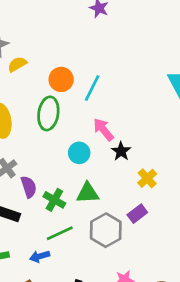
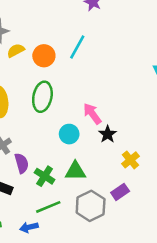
orange circle: (61, 79) -> (44, 56), moved
cyan line: (92, 88) -> (77, 47), moved

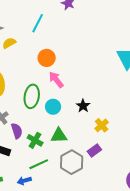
cyan line: (77, 47) -> (38, 23), moved
orange circle: (44, 56) -> (47, 58), moved
green ellipse: (42, 97) -> (32, 96), moved
pink arrow: (92, 114) -> (56, 80), moved

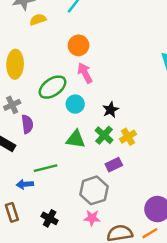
green ellipse: (32, 96) -> (53, 87), turned 35
green cross: (35, 140) -> (104, 135), moved
gray hexagon: (72, 162) -> (94, 190), moved

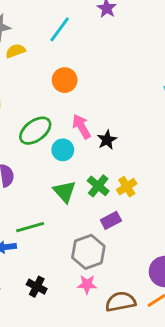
pink arrow: (85, 73) -> (82, 127), moved
black star: (111, 110) -> (107, 140), moved
green triangle: (76, 139) -> (65, 192), turned 42

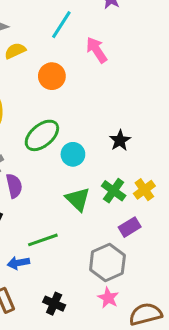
orange circle: (65, 80) -> (52, 76), moved
pink arrow: (82, 127) -> (97, 50), moved
pink star: (87, 284) -> (108, 298), turned 30

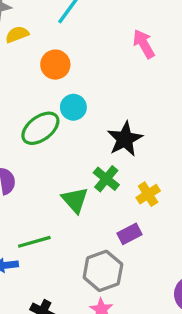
pink arrow: (97, 50) -> (144, 44), moved
black star: (120, 140) -> (125, 139), size x1.5
cyan circle: (73, 154) -> (73, 107), moved
green cross: (114, 191) -> (106, 179), moved

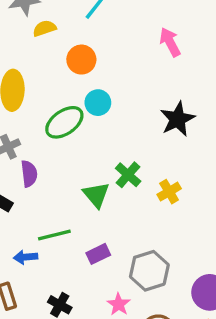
black star: (125, 139) -> (178, 119), moved
purple rectangle: (130, 234) -> (98, 254), moved
gray hexagon: (103, 271) -> (149, 271), moved

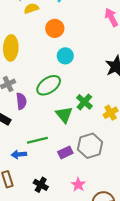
green ellipse: (64, 122) -> (49, 85), moved
gray hexagon: (149, 271) -> (90, 146), moved

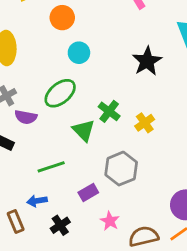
purple semicircle: (21, 101) -> (26, 117), turned 112
purple rectangle: (65, 152) -> (88, 192), moved
blue arrow: (19, 154) -> (37, 201), moved
black cross: (41, 185) -> (60, 225), turned 32

